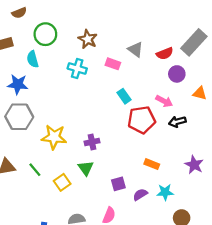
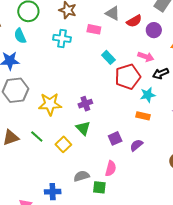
red semicircle: (165, 54) -> (134, 21), moved
cyan star: (165, 192) -> (148, 95), moved

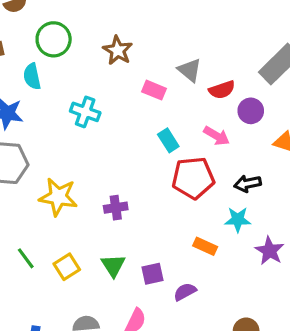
cyan cross: (62, 38) -> (85, 112), moved
pink arrow: (146, 57) -> (217, 136), moved
cyan star: (148, 95) -> (238, 220), moved
green triangle: (83, 128) -> (113, 265), moved
green line: (37, 136) -> (26, 258), moved

